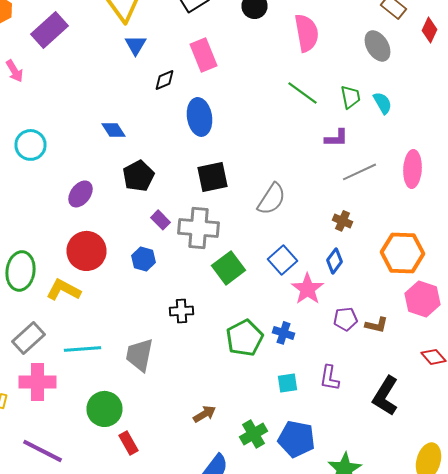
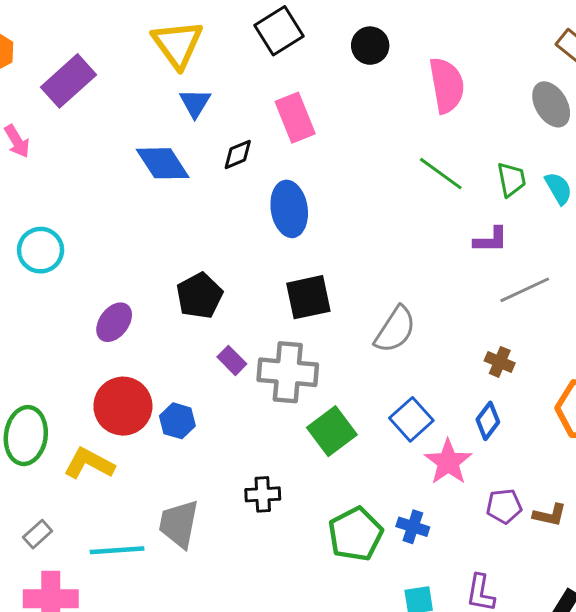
blue diamond: (114, 130) -> (163, 163), moved, size x1.5
blue hexagon: (144, 259) -> (177, 421), moved
gray rectangle: (28, 338) -> (38, 534), size x0.6
gray trapezoid: (140, 355) -> (179, 524), moved

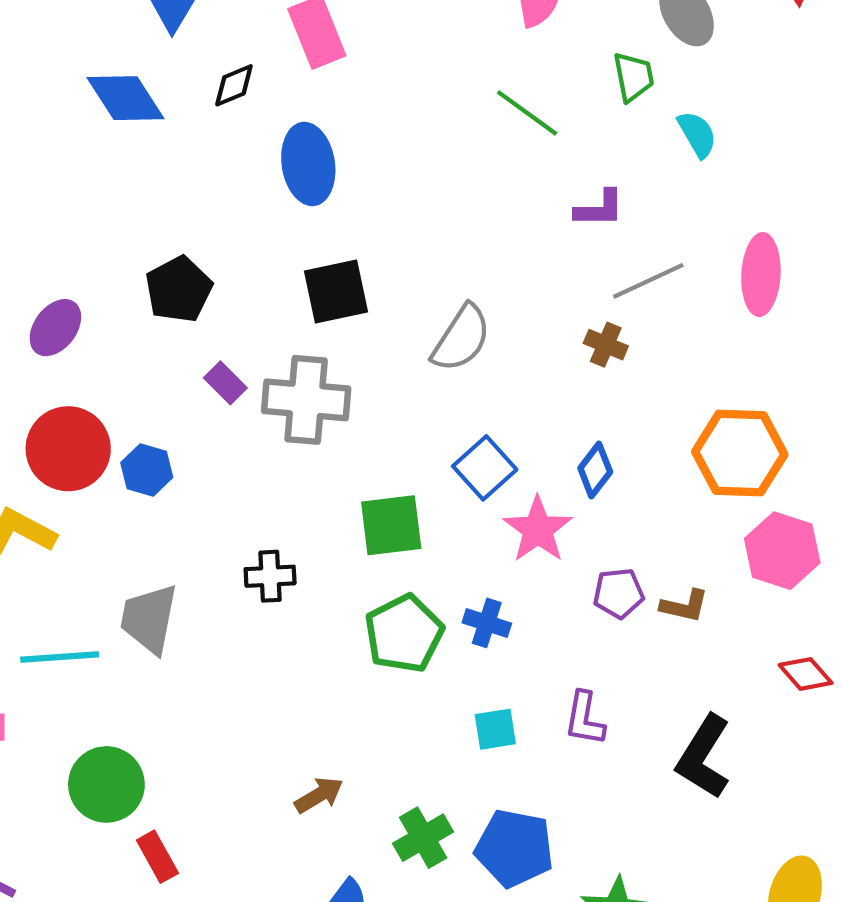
green trapezoid: (511, 179) -> (633, 77), moved
brown cross: (500, 362) -> (606, 345), moved
green square: (332, 431) -> (391, 525), moved, turned 30

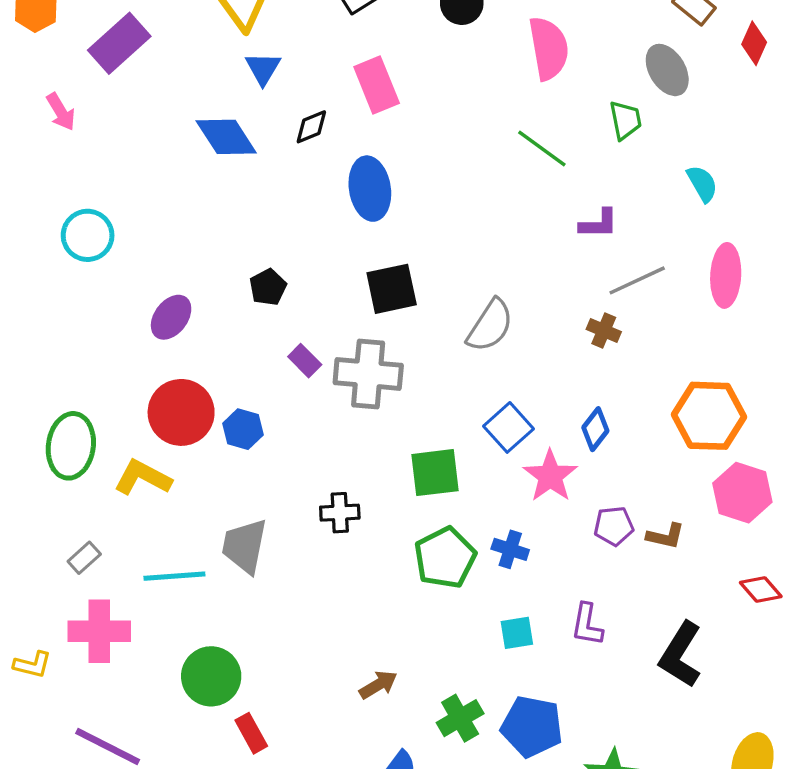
cyan semicircle: (697, 134) -> (702, 184), moved
black pentagon: (179, 289) -> (268, 287), size x0.7

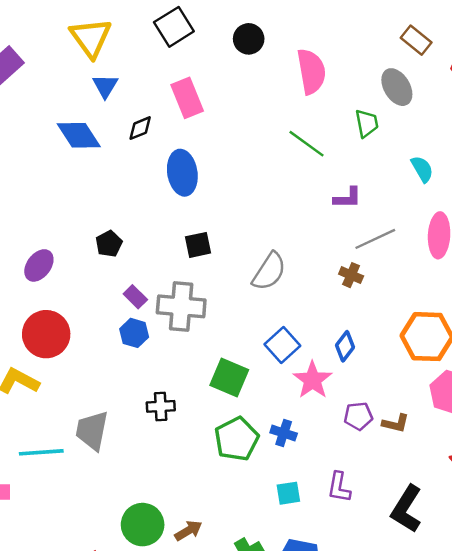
black square: (392, 289) -> (198, 245), size x0.7
blue hexagon: (243, 429) -> (134, 333), moved
green square: (435, 473) -> (229, 378), turned 30
green circle: (211, 676) -> (143, 525), moved

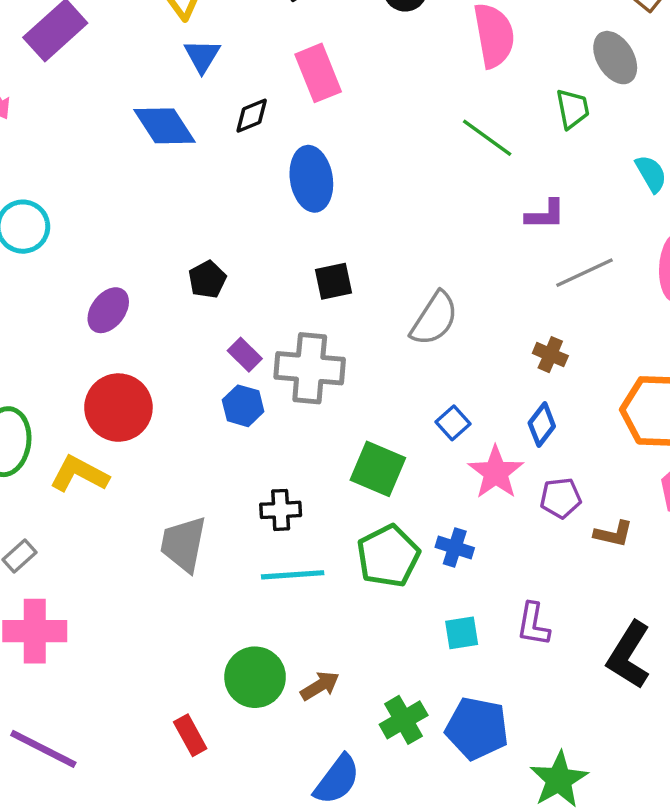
brown cross: (351, 275) -> (550, 355), moved
blue square: (282, 345) -> (453, 423), size x0.7
purple pentagon: (358, 416) -> (561, 498), moved
cyan line: (41, 452) -> (293, 575), moved

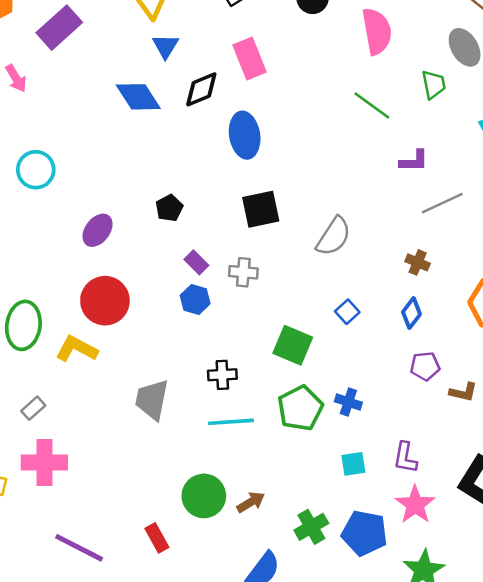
black diamond: (252, 116) -> (201, 89), size x1.4
black square: (334, 281) -> (261, 209), size x1.4
gray cross: (310, 368) -> (243, 272), size x0.6
pink star: (496, 472) -> (415, 505), moved
purple line: (43, 749) -> (79, 548), moved

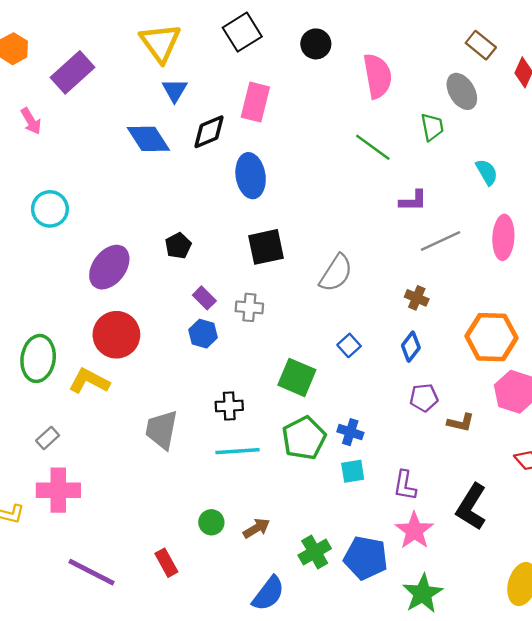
pink rectangle: (250, 58) -> (255, 102), turned 36
purple ellipse: (98, 230) -> (109, 267), size x1.4
cyan square: (353, 464) -> (353, 471), moved
green circle: (204, 496) -> (211, 522), size x0.6

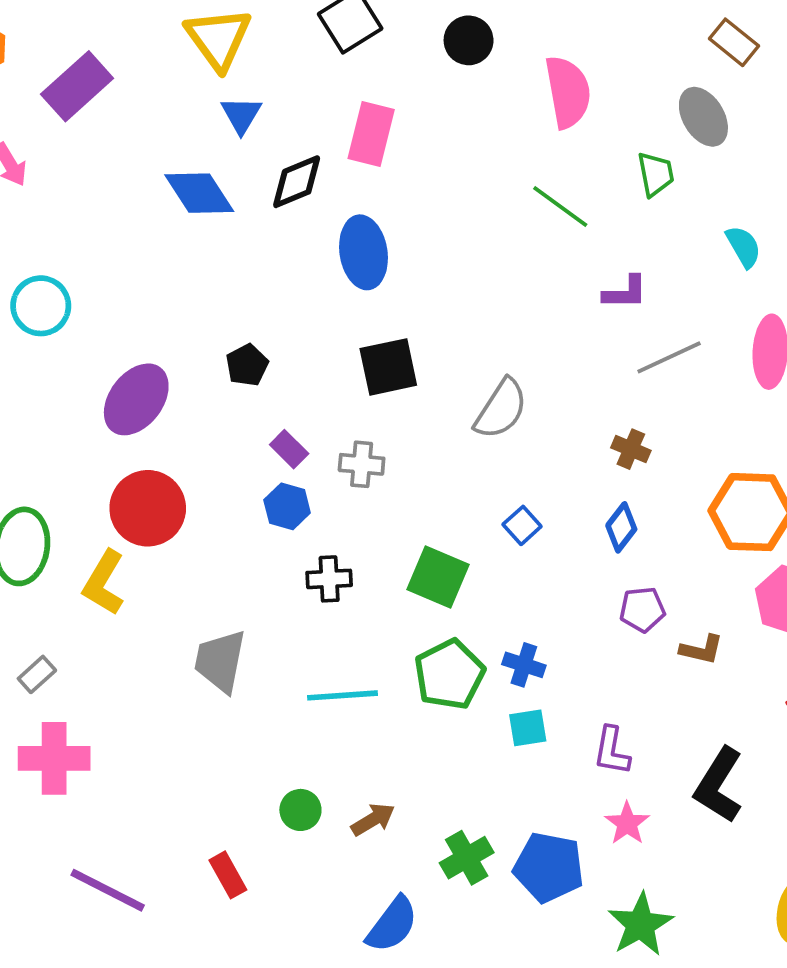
yellow L-shape: (89, 381) -> (104, 583), turned -87
black cross: (229, 406) -> (329, 579), moved
pink star: (414, 531) -> (627, 823), size x0.7

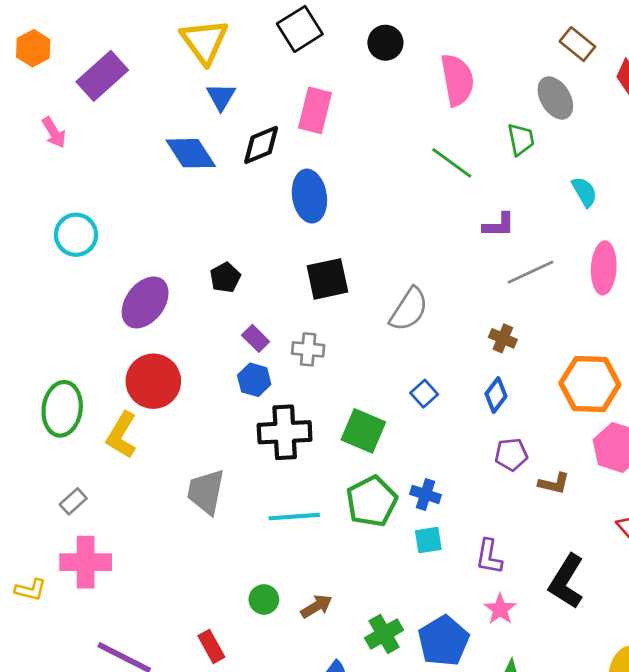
black cross: (329, 579) -> (285, 432), size x1.6
blue pentagon: (549, 867) -> (443, 641), turned 30

